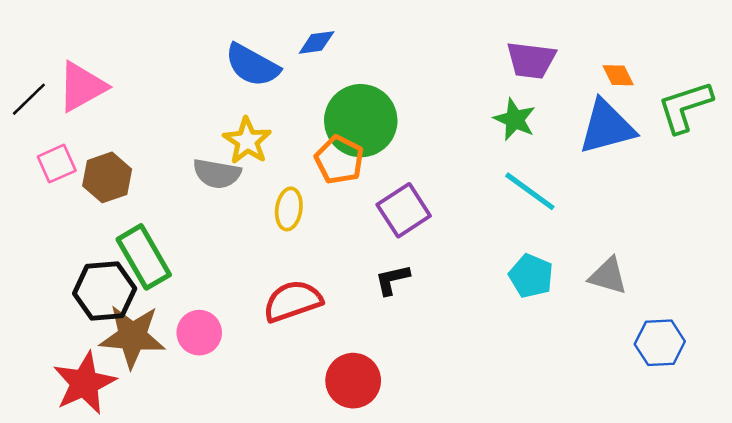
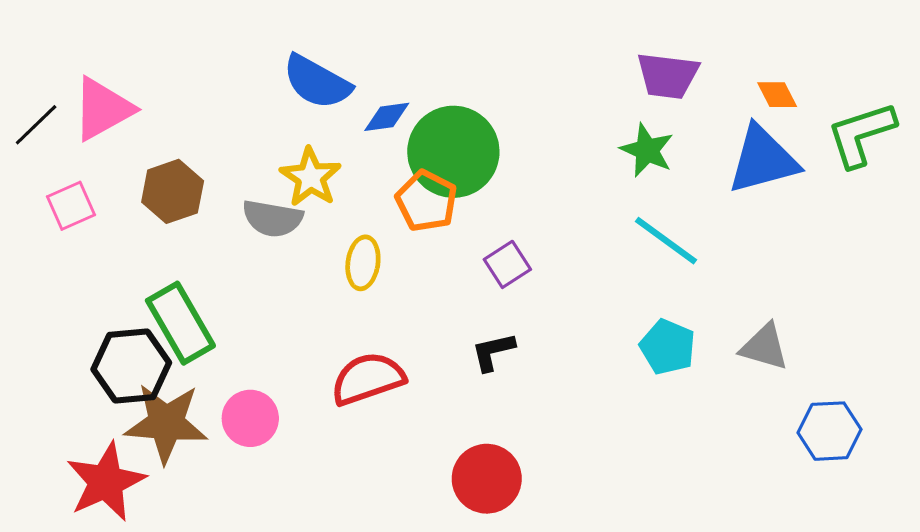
blue diamond: (317, 42) -> (387, 117), moved
brown hexagon: (107, 177) -> (173, 191), moved
purple square: (404, 210) -> (507, 264), size x0.7
red circle: (353, 381) -> (487, 479), moved

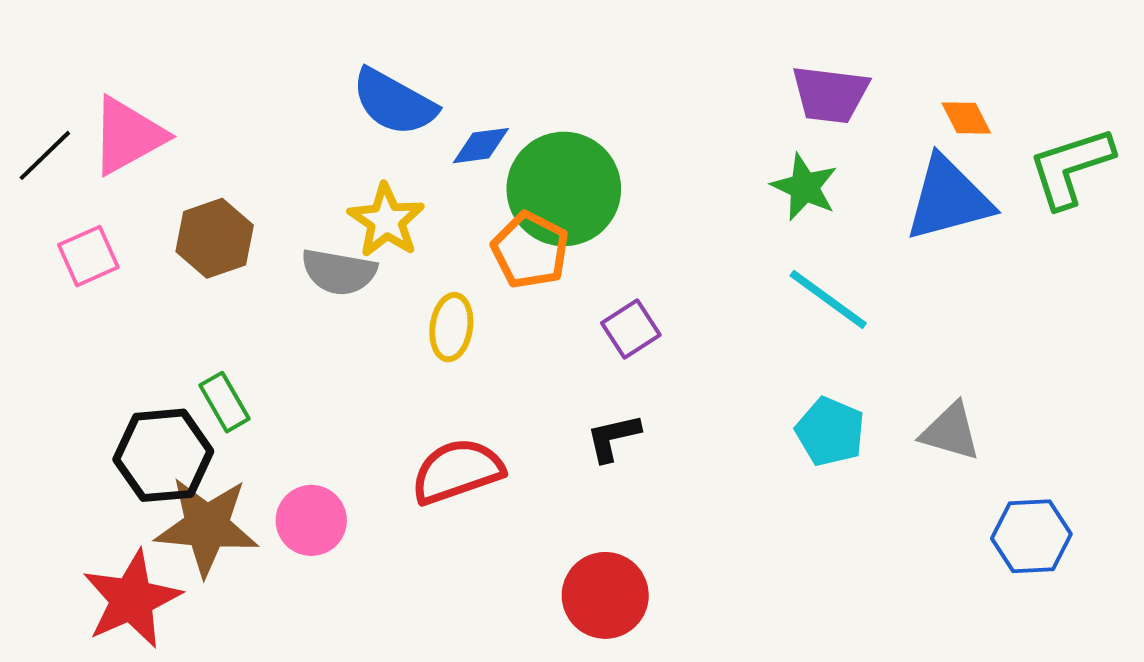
green rectangle: (180, 323) -> (224, 402), size x0.6

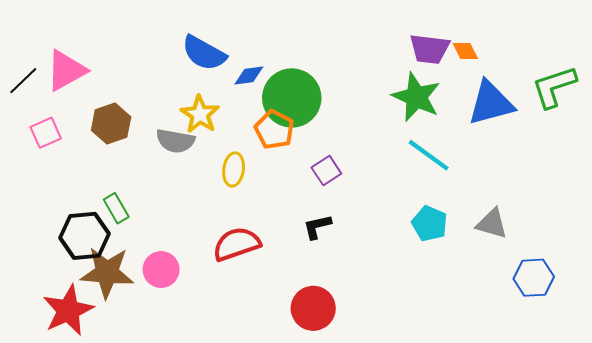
orange diamond: (966, 118) -> (465, 51), moved
green star: (804, 187) -> (416, 97), size x1.4

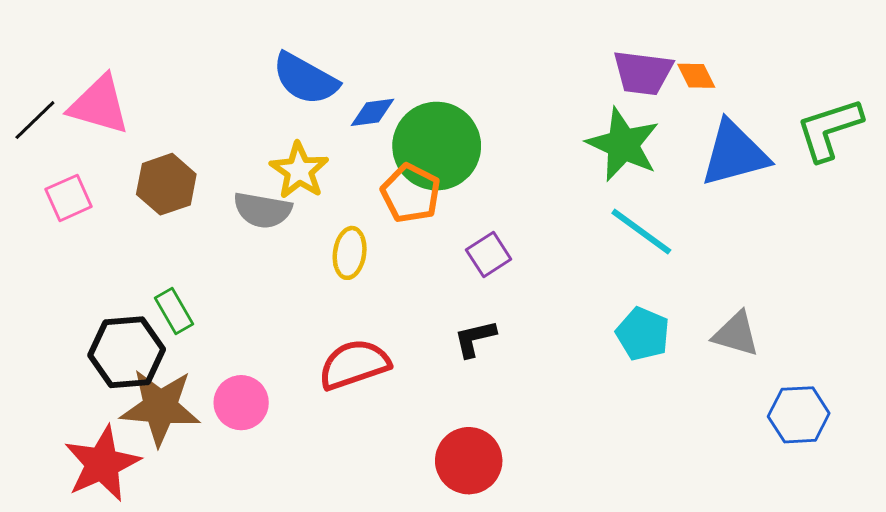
pink triangle: (66, 70) -> (99, 105), turned 45

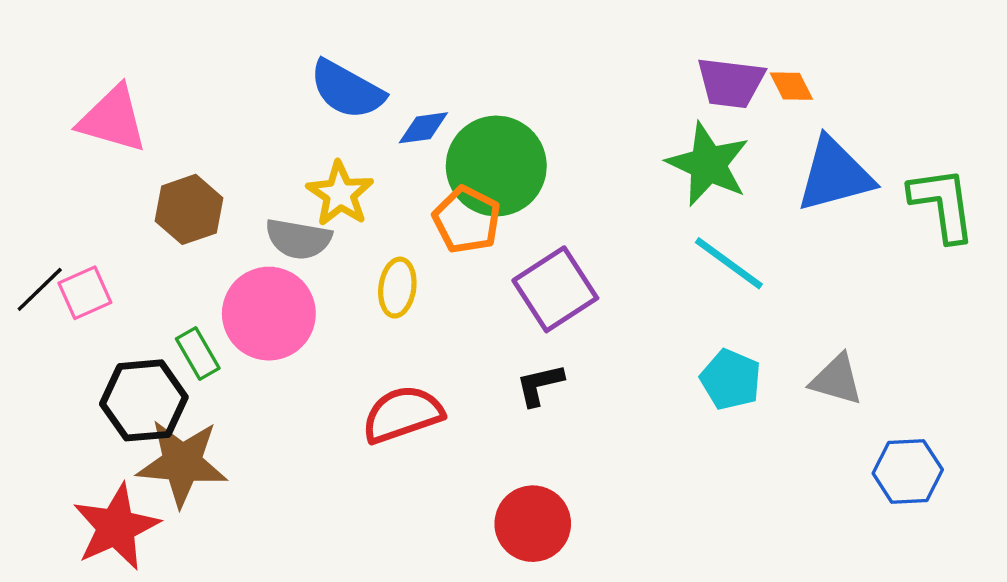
black line: (35, 120) -> (40, 289), moved
green L-shape: (829, 129) -> (942, 204), moved, turned 100
pink square: (69, 198) -> (85, 293), moved
purple square: (489, 254) -> (555, 289), size x1.6
pink circle: (241, 403) -> (269, 314), moved, size x1.5

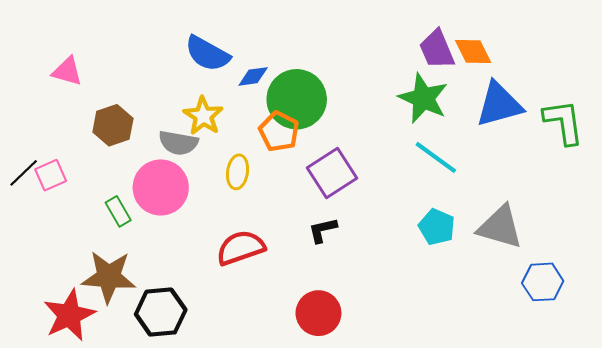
purple trapezoid: (731, 83) -> (437, 49), turned 60
orange diamond: (791, 86) -> (473, 52), size x1.4
pink triangle: (113, 119) -> (67, 71), size x0.7
gray triangle: (837, 380) -> (500, 227), size x1.4
black hexagon: (144, 400) -> (161, 312), moved

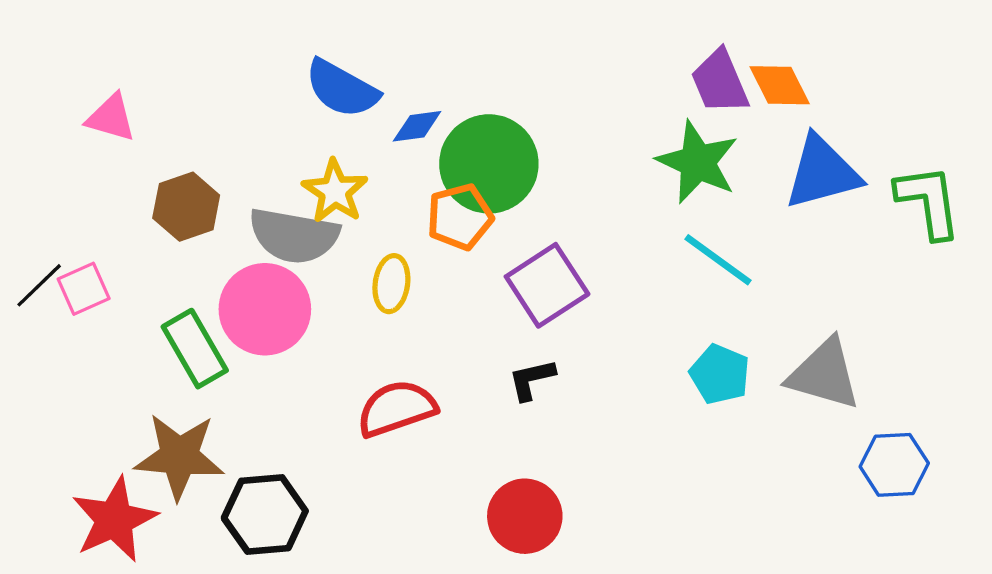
orange pentagon: (279, 131) -> (460, 217), turned 30
gray semicircle: (178, 143) -> (294, 236), size x1.4
green rectangle: (118, 211) -> (195, 349), size x1.5

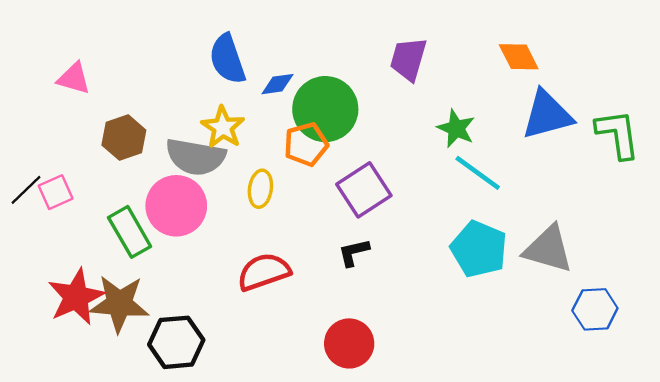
purple trapezoid: (720, 82) -> (408, 59), moved, turned 39
blue semicircle: (342, 89) -> (227, 59), turned 42
green star: (698, 162) -> (456, 128), moved, size x0.7
cyan pentagon: (720, 374) -> (479, 249), size x1.4
red star: (114, 520) -> (76, 297), moved

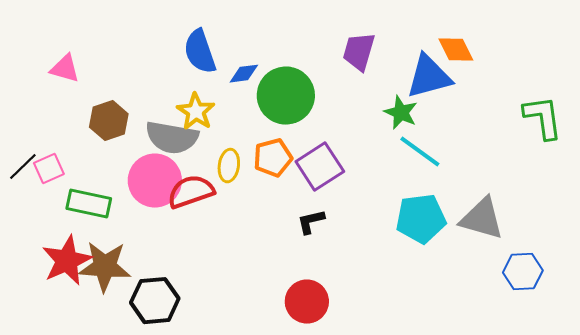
blue triangle: (547, 115) -> (429, 77), moved
orange pentagon: (306, 144) -> (273, 158), moved
green rectangle: (130, 232) -> (89, 204), moved, turned -48
cyan pentagon: (479, 249) -> (421, 219), turned -30
red semicircle: (264, 272) -> (191, 192), moved

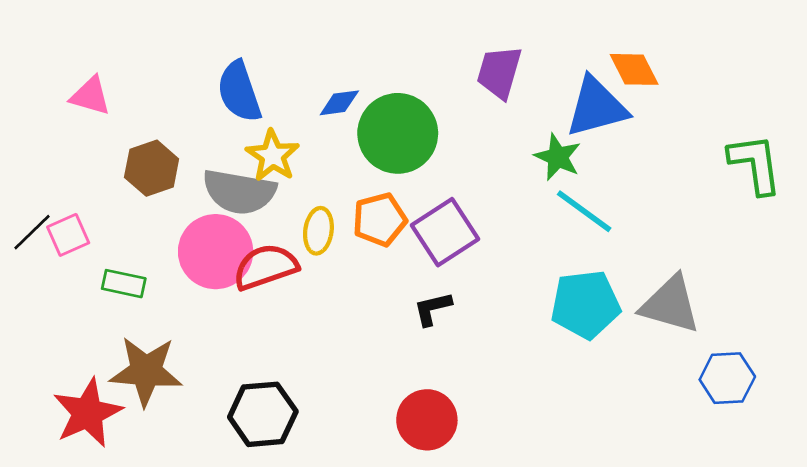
blue semicircle: (200, 52) -> (239, 92), moved
green rectangle: (89, 204) -> (124, 284), size x0.7
red star: (67, 261) -> (88, 413), moved
black hexagon: (155, 301) -> (263, 414), moved

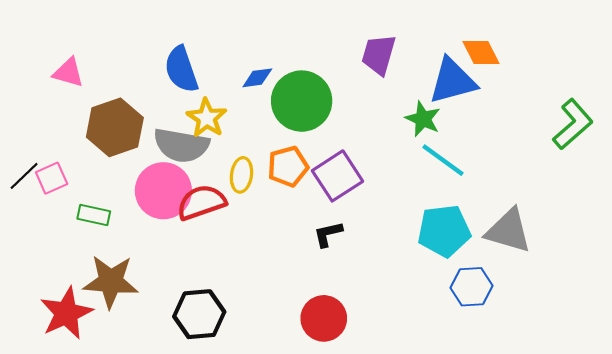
green L-shape: (755, 164) -> (573, 124), turned 57
brown hexagon: (152, 168) -> (115, 127), size x1.4
blue hexagon: (727, 378) -> (471, 287), moved

